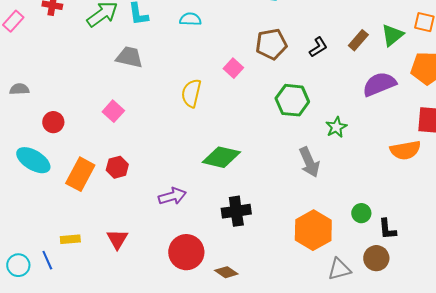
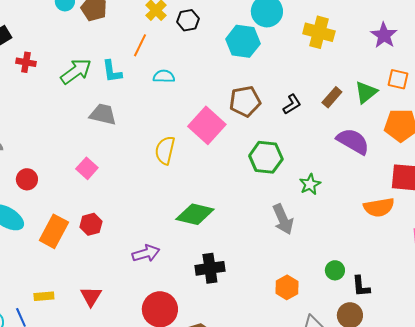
pink square: (233, 68) -> (207, 125), size x1.8
purple semicircle: (379, 84) -> (353, 141), turned 52
orange hexagon: (313, 230) -> (287, 287), size x0.6

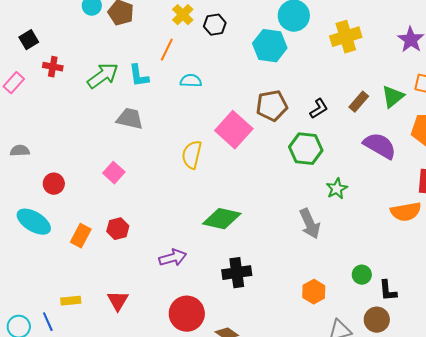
yellow cross: (319, 32) -> (346, 37), turned -32
green hexagon: (266, 157) -> (306, 149), moved
orange rectangle: (54, 231) -> (81, 236), size x0.7

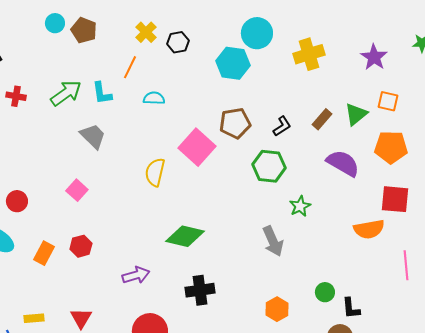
red cross: (53, 67) -> (16, 96), moved
gray trapezoid: (130, 119) -> (93, 136), turned 32

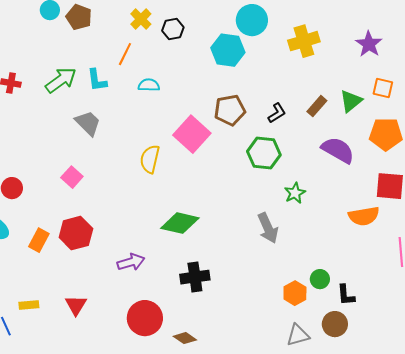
red hexagon: (81, 246) -> (76, 233), size x1.5
orange hexagon: (277, 309) -> (295, 293), moved

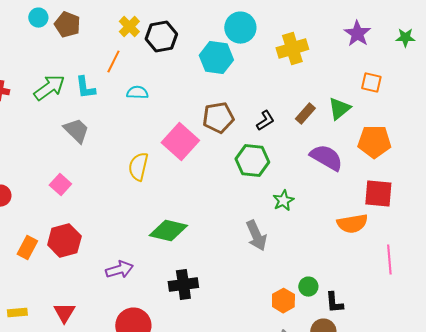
black hexagon: (173, 29) -> (161, 37), size x1.4
purple star: (369, 44) -> (357, 34), moved
orange square: (383, 88) -> (371, 83), moved

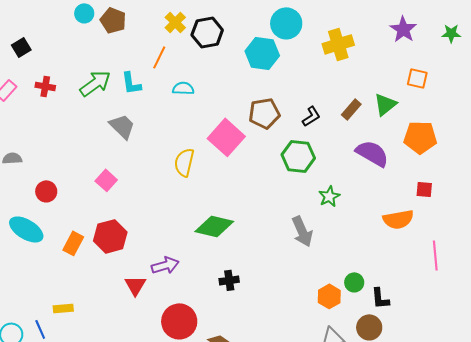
red square: (378, 194) -> (424, 189), size x0.6
black cross: (183, 285) -> (229, 280), size x0.7
red triangle: (64, 313) -> (135, 285), moved

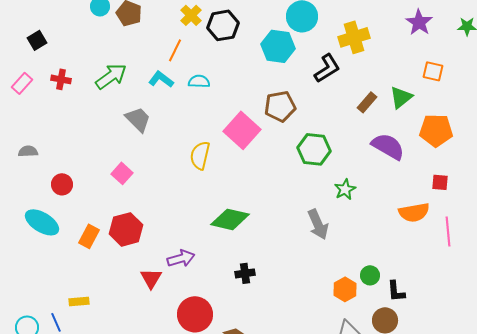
cyan L-shape: (131, 83) -> (161, 79), moved, turned 135
black L-shape: (311, 116) -> (327, 68), moved, size x1.4
pink line: (435, 255) -> (448, 231), moved

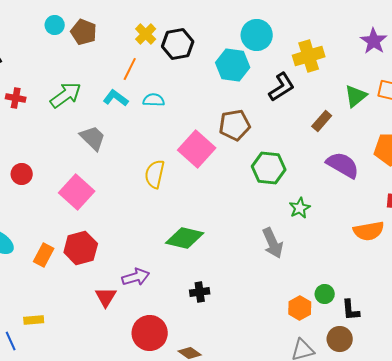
green triangle: (401, 97) -> (356, 96), moved
pink square: (122, 173) -> (77, 192), size x1.6
red circle: (62, 184) -> (22, 174), moved

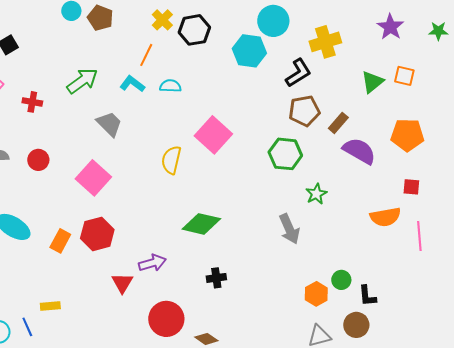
red cross: (16, 98) -> (32, 102), moved
brown rectangle: (322, 121) -> (338, 123), moved
brown pentagon: (235, 125) -> (304, 111), moved

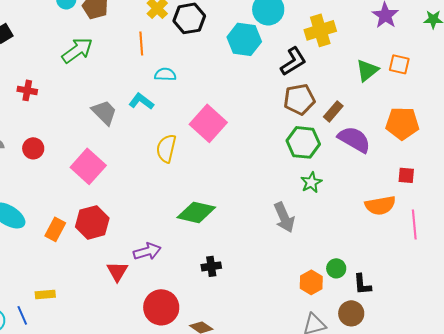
orange line: (146, 55) -> (141, 43), turned -30
green arrow: (82, 81) -> (77, 50), moved
cyan L-shape: (132, 84) -> (141, 101), moved
green hexagon: (285, 154) -> (303, 142), moved

